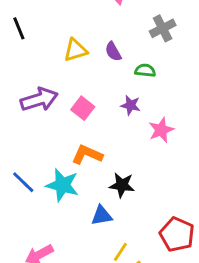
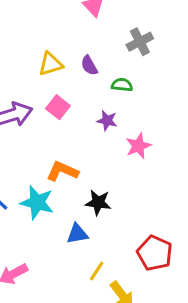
pink square: (83, 108) -> (58, 107), moved

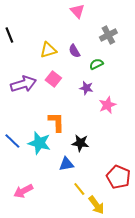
green semicircle: (122, 85) -> (96, 64), turned -32
orange L-shape: (62, 171) -> (56, 122), turned 65
yellow line: (97, 271) -> (79, 189), turned -72

